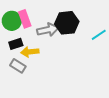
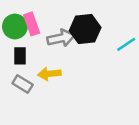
black rectangle: (16, 44) -> (20, 56), turned -72
yellow arrow: (30, 52) -> (49, 74), moved

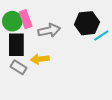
black hexagon: (85, 29) -> (87, 23), moved
black rectangle: (20, 56) -> (16, 45), size x1.6

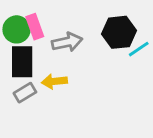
gray rectangle: (18, 67) -> (25, 93), turned -63

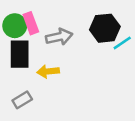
gray rectangle: (25, 93) -> (22, 100), moved

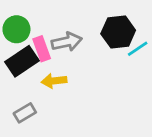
pink rectangle: (31, 23) -> (42, 49), moved
black rectangle: (20, 54) -> (22, 61), turned 56

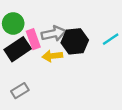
black hexagon: (118, 32) -> (75, 41), moved
yellow arrow: (54, 81) -> (52, 56), moved

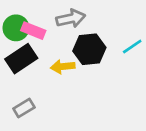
gray arrow: (53, 34) -> (71, 19), moved
pink rectangle: (33, 39) -> (33, 31), moved, turned -48

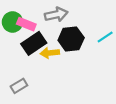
black rectangle: (21, 59) -> (34, 43), moved

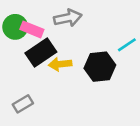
black hexagon: (71, 39) -> (100, 67), moved

